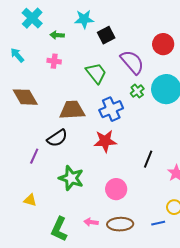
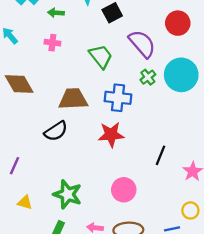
blue cross: (111, 109) -> (118, 98), turned 30
purple line: (34, 156) -> (15, 166), moved
green star: (71, 178) -> (67, 194), moved

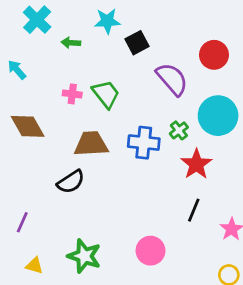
pink cross: (52, 43) -> (72, 94), moved
green trapezoid: (101, 56) -> (106, 94), moved
green cross: (148, 77) -> (179, 130), moved
red star: (111, 135) -> (196, 164), moved, turned -30

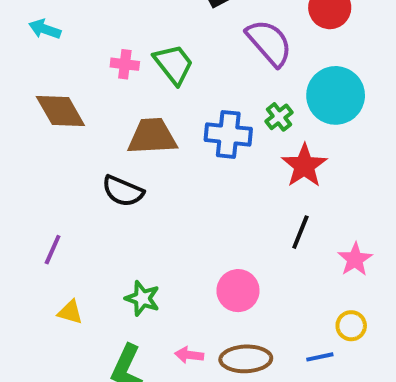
cyan arrow: (17, 70) -> (45, 29), turned -30
black semicircle: (71, 182) -> (123, 191), turned 56
green star: (84, 256) -> (142, 298), size x0.7

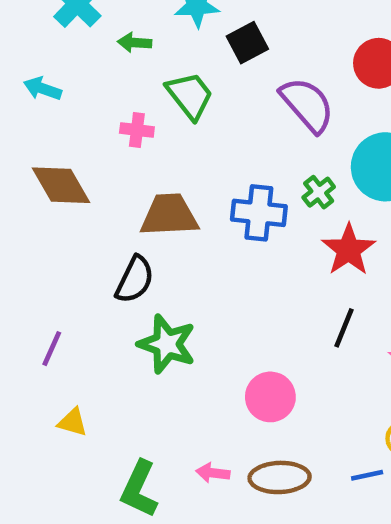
green trapezoid: (174, 64) -> (190, 95), moved
black semicircle: (123, 191) -> (135, 280), turned -87
green star: (142, 298) -> (167, 344), moved, size x1.4

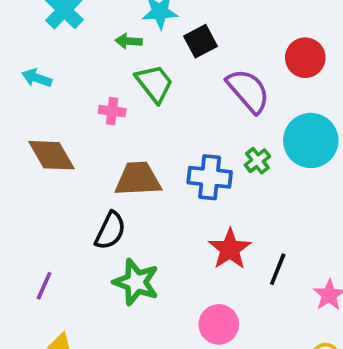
green arrow: (135, 43) -> (129, 41), moved
red star: (349, 250) -> (230, 249), moved

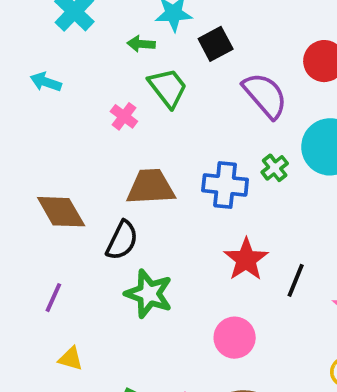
pink cross: (112, 111) -> (124, 116), turned 30
brown diamond: (51, 155) -> (61, 212), moved

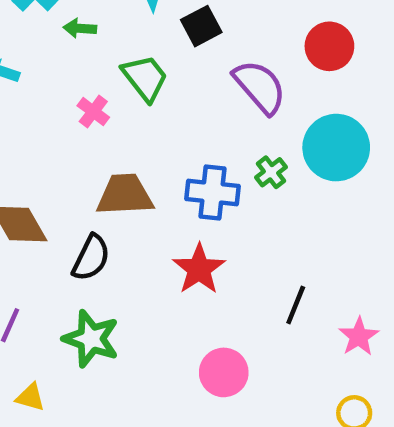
green arrow: (141, 44) -> (80, 28), moved
red star: (246, 259) -> (199, 269), moved
green star: (149, 294) -> (91, 339), moved

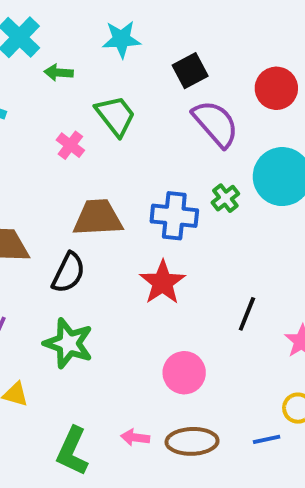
black square: (201, 26) -> (190, 71), moved

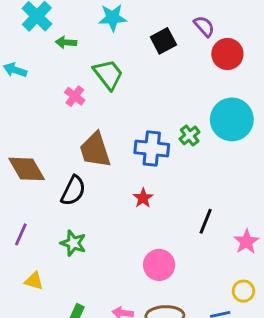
purple semicircle: (216, 124) -> (204, 26), moved, size x0.6
brown trapezoid: (98, 218) -> (95, 150), turned -105
red star: (163, 282) -> (143, 198), size x0.6
green star: (68, 343) -> (73, 243), size x0.7

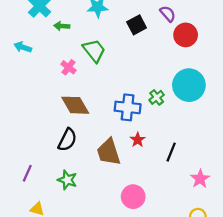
brown trapezoid: (95, 150) -> (109, 152), moved
brown diamond: (27, 169) -> (75, 105), moved
red star: (143, 198) -> (138, 140), moved
black line: (206, 221) -> (171, 152), moved

